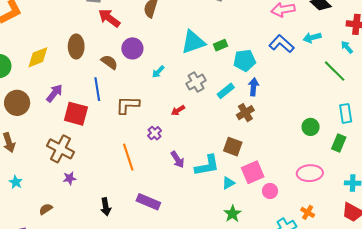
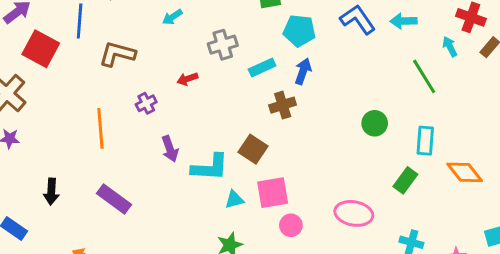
green circle: (311, 127) -> (375, 123), moved

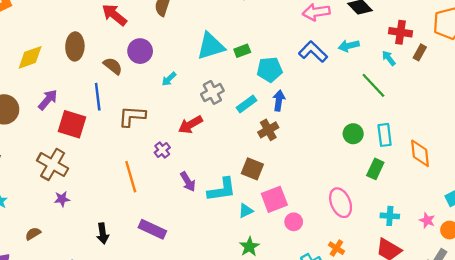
red arrow: (187, 79) -> (190, 125), size x1.5
green circle: (375, 123) -> (353, 134), moved
orange diamond: (465, 172) -> (420, 153), turned 44
pink ellipse: (354, 213) -> (341, 203), turned 68

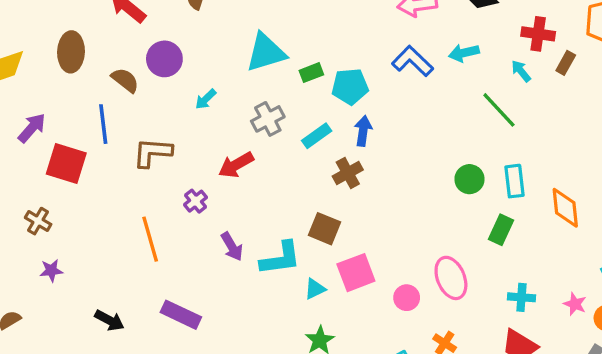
green rectangle: (242, 51) -> (311, 73), moved
brown cross: (53, 164) -> (38, 221), size x0.6
pink circle: (294, 222) -> (407, 298), moved
black arrow: (103, 233) -> (109, 320), turned -54

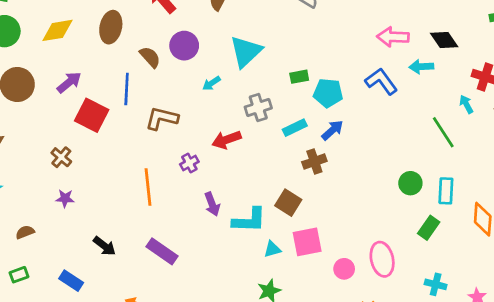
cyan triangle: (266, 52) -> (246, 52), moved, turned -36
cyan arrow: (464, 53) -> (421, 67), moved
blue arrow: (363, 131) -> (332, 130), turned 30

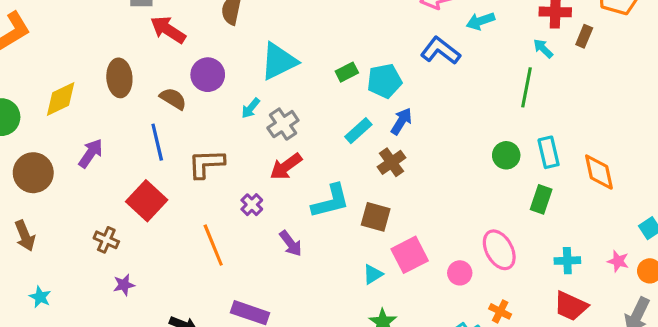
cyan triangle: (246, 52) -> (279, 61), turned 33
gray cross: (258, 108) -> (283, 124), moved
red square: (92, 115) -> (147, 201), moved, turned 32
green line: (443, 132) -> (527, 87), turned 60
cyan L-shape: (249, 220) -> (331, 201), moved

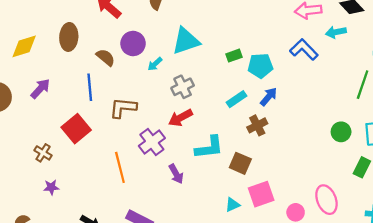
cyan arrow: (251, 108) -> (155, 64), moved
purple cross: (252, 205) -> (152, 142), size x1.6

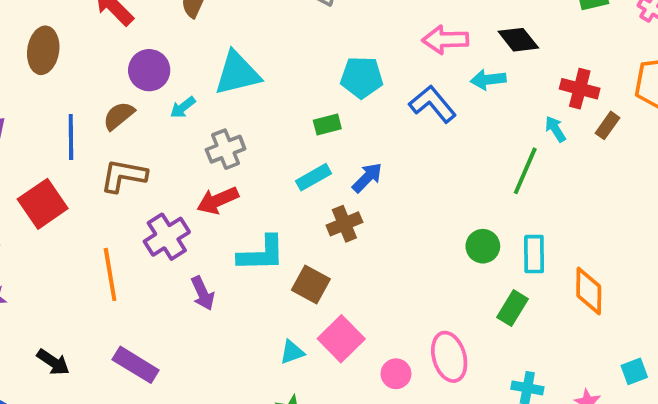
green rectangle: (234, 56) -> (327, 125), moved
brown semicircle: (106, 57) -> (119, 116), moved, turned -84
cyan pentagon: (260, 66) -> (362, 77), moved
pink square: (261, 194) -> (341, 339), turned -30

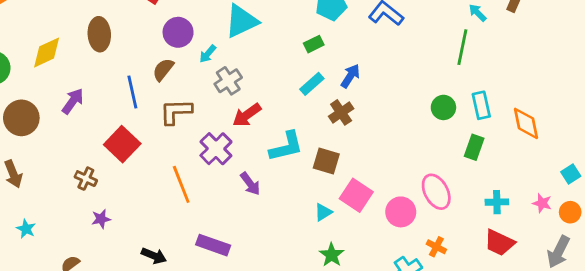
gray cross: (226, 149) -> (228, 81), moved
pink circle: (396, 374) -> (401, 212), size x1.4

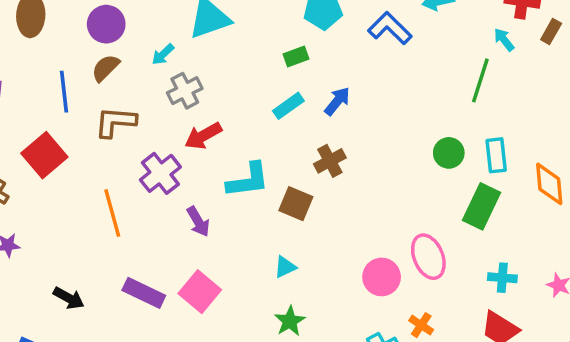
purple circle: (178, 32) -> (106, 24), moved
brown cross: (341, 112) -> (330, 161), moved
green rectangle: (474, 147) -> (481, 206), size x1.4
pink square: (356, 195) -> (200, 292), moved

